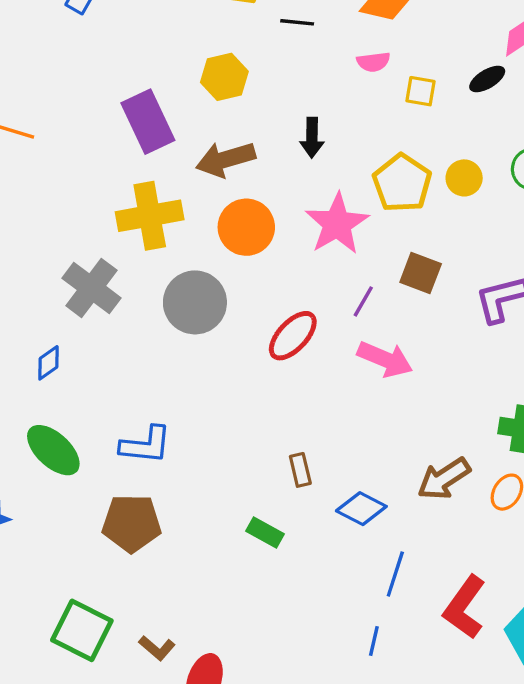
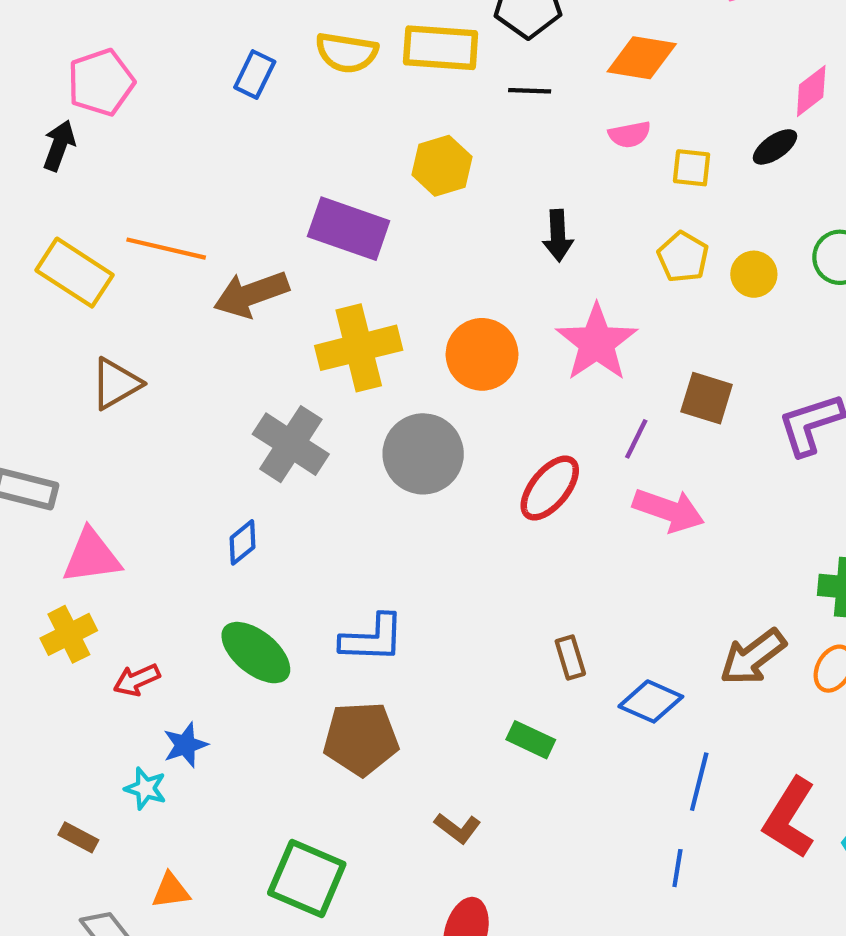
purple rectangle: (148, 122) -> (349, 229), turned -42
brown arrow: (226, 159) -> (251, 294), moved
yellow pentagon: (402, 183) -> (683, 257), moved, size x0.7
brown L-shape: (157, 648) -> (458, 828), moved

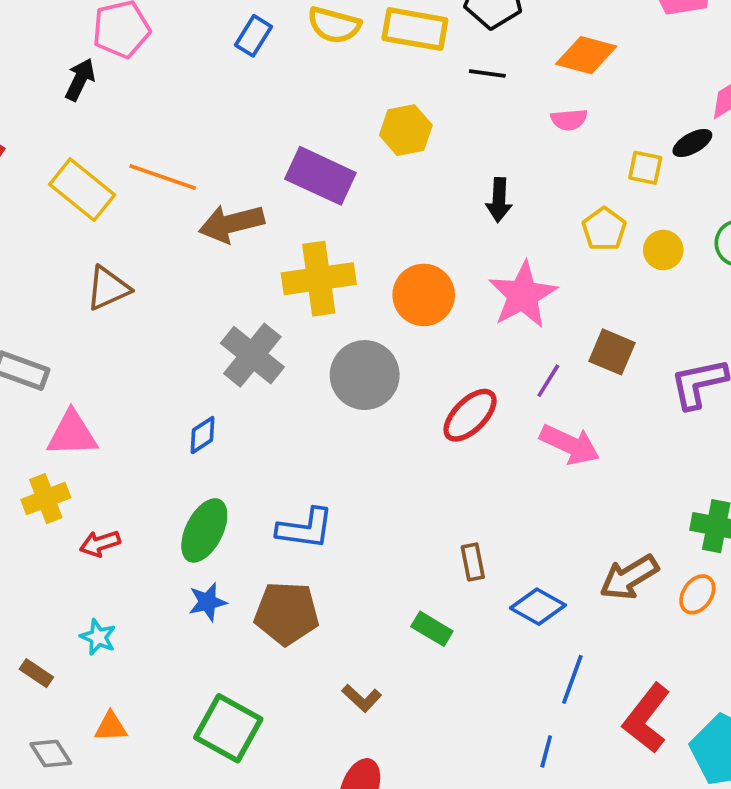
yellow square: (692, 168) -> (645, 168), moved
green ellipse: (256, 653) -> (204, 530), turned 72
blue star: (185, 745) -> (208, 602), moved

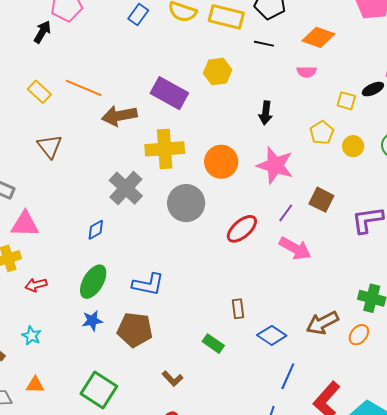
yellow rectangle: (82, 190) -> (39, 92), size x0.7
brown triangle: (108, 288) -> (50, 146), turned -48
pink star: (523, 295) -> (275, 165), turned -30

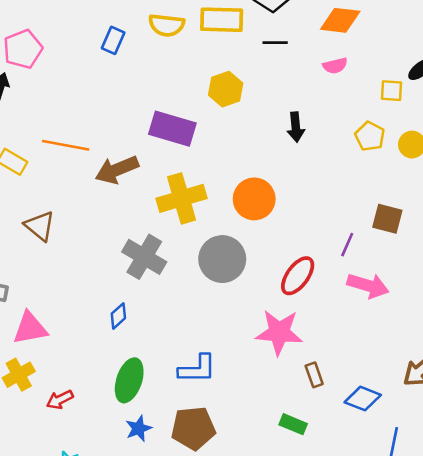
pink star: (275, 165) -> (279, 332), moved

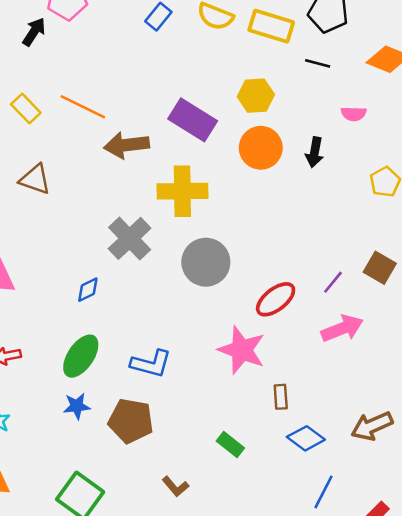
pink semicircle: (335, 66) -> (354, 114), moved
orange circle: (254, 199) -> (261, 148), moved
brown triangle: (40, 226) -> (35, 179), turned -36
pink arrow: (368, 286) -> (342, 328), turned -54
brown rectangle: (314, 375) -> (281, 397), moved

